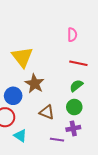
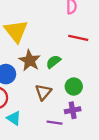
green semicircle: (76, 86) -> (53, 62), moved
brown triangle: (47, 112) -> (43, 92), turned 49

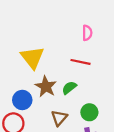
red line: (78, 38) -> (80, 62), moved

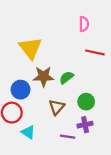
red line: (80, 62) -> (95, 52), moved
brown star: (46, 87) -> (43, 76), turned -30

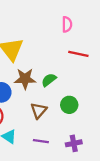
purple cross: (85, 125) -> (74, 143), moved
purple line: (68, 137) -> (41, 141), moved

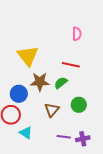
red line: (78, 54) -> (71, 65), moved
purple line: (41, 141) -> (64, 137), moved

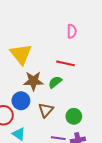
blue circle: (19, 94) -> (21, 101), moved
green circle: (79, 105) -> (74, 116), moved

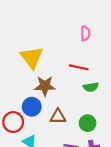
green semicircle: (55, 82) -> (91, 87), moved, turned -152
brown triangle: (46, 110) -> (58, 117), turned 49

